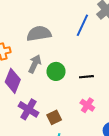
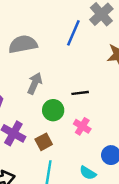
gray arrow: (35, 64) -> (35, 83), moved
green circle: (56, 71) -> (53, 110), moved

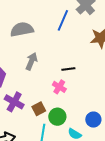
green circle: (53, 110) -> (57, 117), moved
pink cross: (82, 126) -> (59, 87), moved

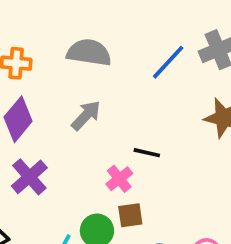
brown square: (39, 109) -> (130, 215), moved

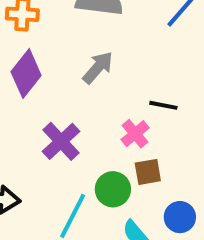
purple cross: (29, 177) -> (61, 141), moved

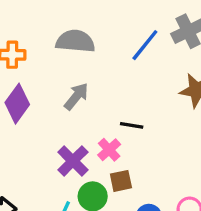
purple cross: (61, 141) -> (73, 161), moved

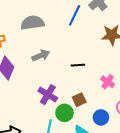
gray arrow: (76, 96) -> (41, 55), turned 42
pink cross: (109, 150) -> (108, 82), moved

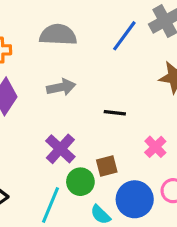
blue circle: (101, 117) -> (135, 199), size x1.5

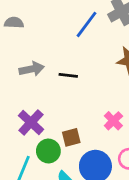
gray semicircle: (58, 35) -> (14, 23), moved, size x0.6
black line: (115, 113) -> (68, 75), moved

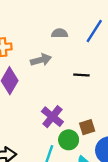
gray semicircle: (14, 23) -> (60, 33), moved
gray arrow: (32, 69) -> (41, 60), moved

